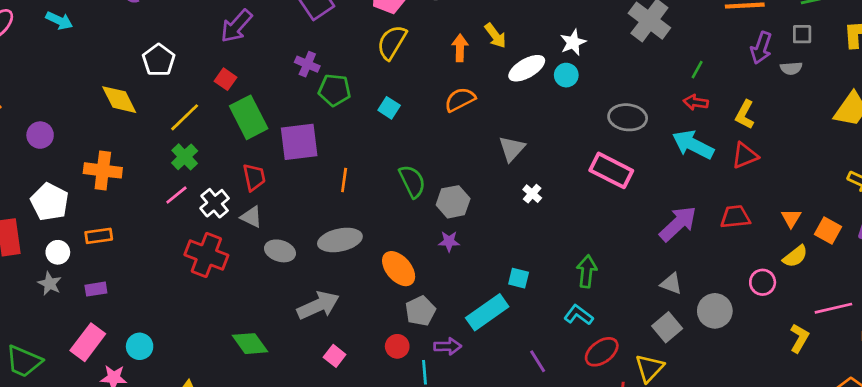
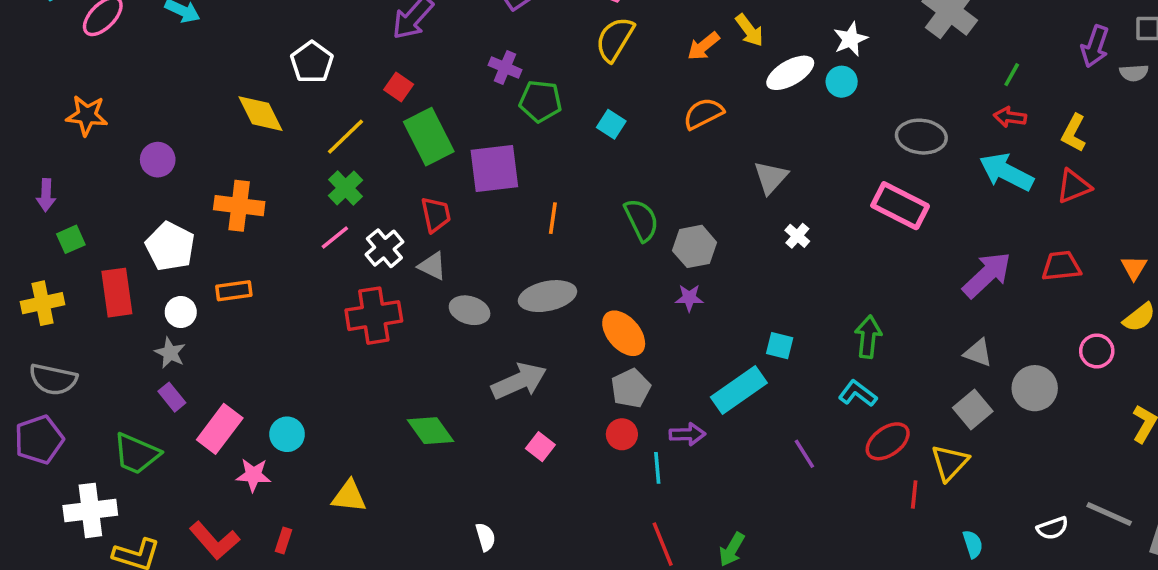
orange arrow: (460, 48) -> (703, 46), turned -130
red cross: (206, 255) -> (374, 316), turned -30
purple rectangle: (96, 289) -> (172, 397), moved, turned 60
gray pentagon: (420, 311) -> (631, 388), moved

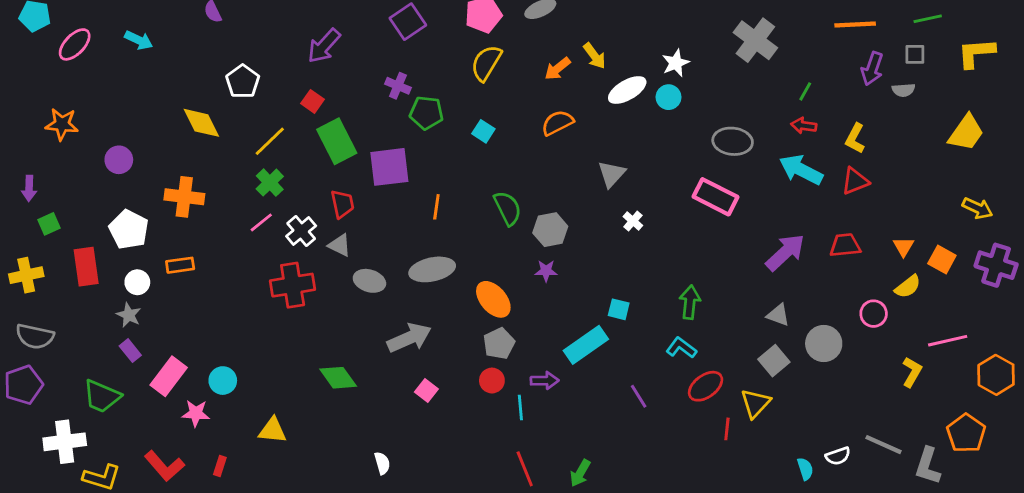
cyan semicircle: (973, 544) -> (805, 469), moved

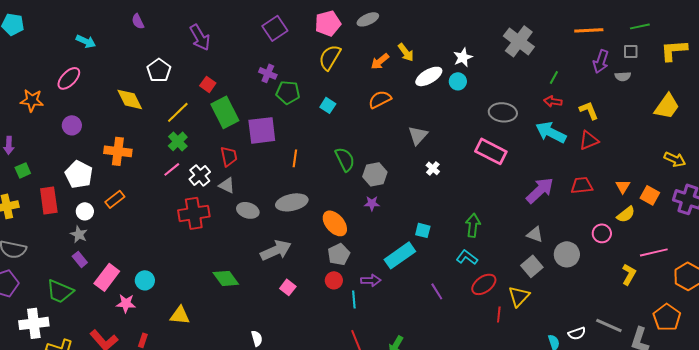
pink ellipse: (75, 44) -> (69, 78), moved
purple arrow: (324, 46) -> (200, 37), moved, turned -72
yellow L-shape: (855, 138) -> (589, 110), turned 130
orange rectangle: (180, 265) -> (115, 199), turned -30

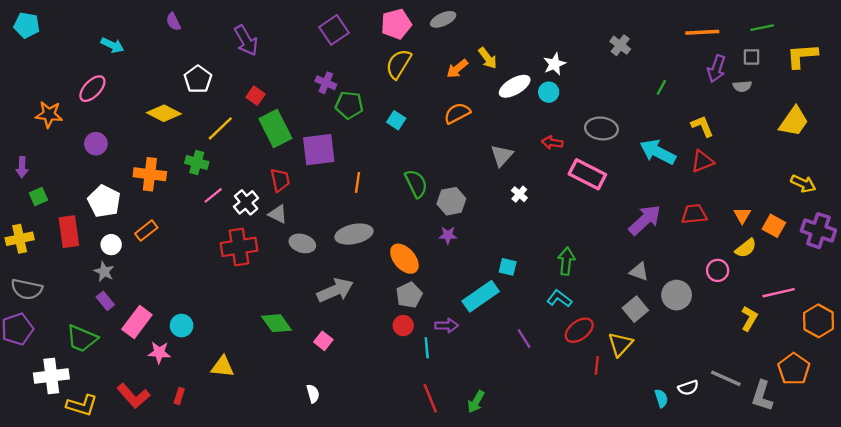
gray cross: (519, 41) -> (620, 45), size x0.6
yellow diamond: (130, 99) -> (164, 113), turned -36
red arrow: (553, 101) -> (552, 143), moved
green cross: (178, 141) -> (197, 162), moved, turned -30
pink square: (288, 287) -> (323, 341), moved

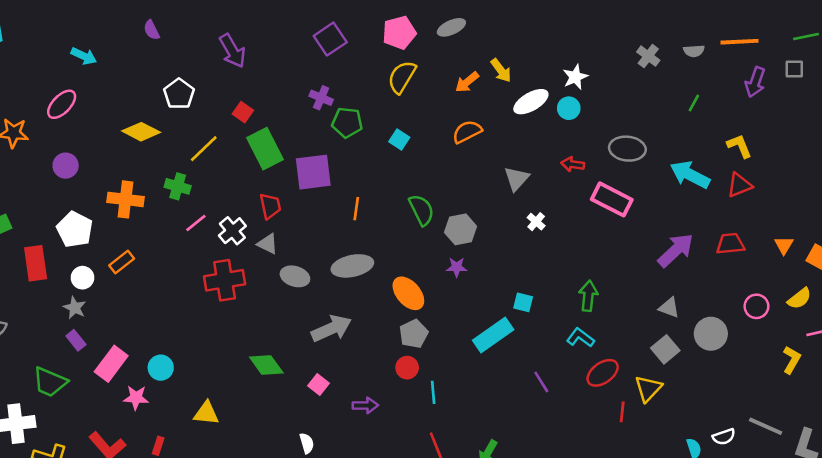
gray semicircle: (742, 86) -> (694, 51), moved
yellow semicircle: (746, 248) -> (799, 299), moved
purple arrow: (447, 326) -> (365, 405), moved

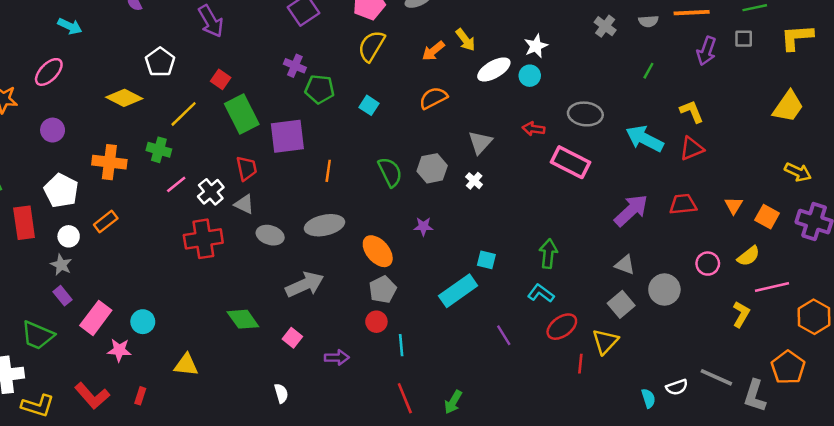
white cross: (536, 222) -> (474, 181), moved
gray hexagon: (461, 229) -> (432, 168), moved

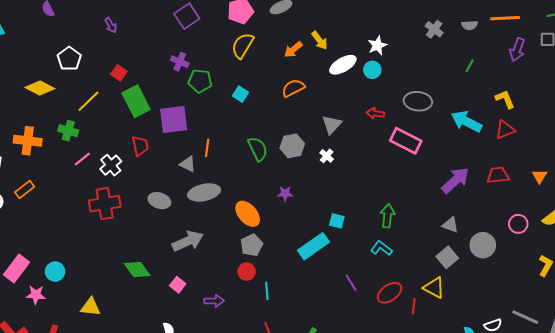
purple arrow: (211, 21) -> (111, 25), size x0.6
gray triangle: (244, 204) -> (188, 164), moved
red ellipse: (562, 327) -> (390, 293), moved
yellow triangle: (605, 341) -> (434, 288), turned -45

